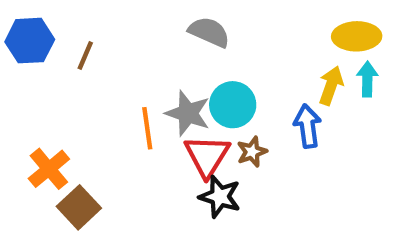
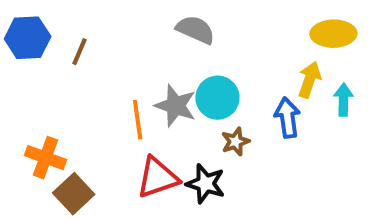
cyan arrow: (367, 79) -> (343, 100), moved
red triangle: (207, 156) -> (158, 178), moved, turned 39
orange cross: (49, 169) -> (46, 158), turned -30

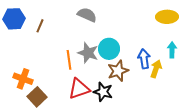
gray semicircle: (195, 30) -> (87, 15), moved
yellow arrow: (309, 80) -> (156, 69), moved
brown star: (235, 142) -> (118, 71), size x1.5

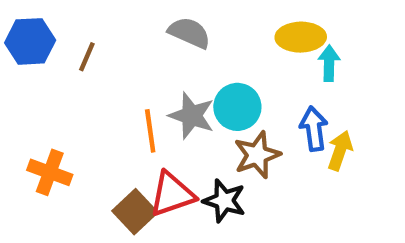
yellow ellipse: (167, 17) -> (301, 37), moved
cyan arrow: (172, 50) -> (329, 63), moved
brown square: (37, 97) -> (135, 212), moved

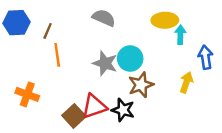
blue arrow: (314, 129) -> (205, 57), moved
orange line: (150, 131) -> (57, 55), moved

